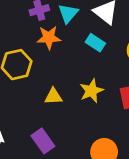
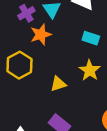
cyan rectangle: (95, 43) -> (91, 38), moved

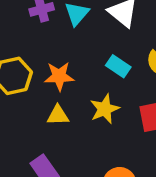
orange star: (41, 35) -> (59, 76), moved

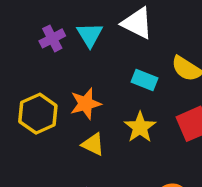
yellow triangle: (58, 115) -> (93, 144), turned 40

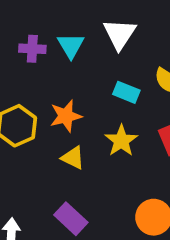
white triangle: (137, 23) -> (120, 34), turned 36
purple cross: (52, 38) -> (32, 49), turned 30

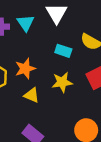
yellow star: (121, 141) -> (62, 82), turned 30

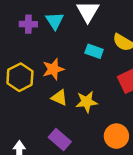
yellow star: (62, 82) -> (87, 102), moved

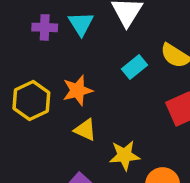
cyan rectangle: (94, 51) -> (134, 67), turned -60
yellow star: (87, 102) -> (125, 155), moved

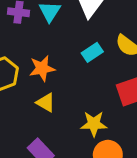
yellow star: (125, 155) -> (94, 124), moved

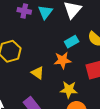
orange star: (42, 68) -> (62, 60), moved

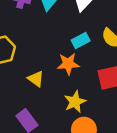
yellow star: (69, 90) -> (75, 102), turned -30

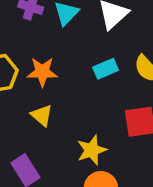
orange star: (68, 64) -> (42, 72), moved

